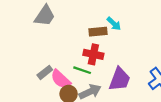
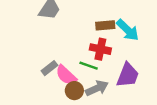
cyan arrow: (114, 24) -> (128, 30), moved, size x1.5

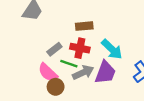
cyan arrow: (128, 30) -> (112, 49), moved
gray rectangle: (49, 68) -> (54, 49), moved
gray arrow: (97, 88) -> (83, 72), moved

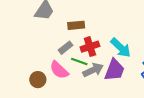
brown rectangle: (84, 26) -> (76, 25), moved
red cross: (80, 48) -> (90, 47), turned -30
brown circle: (56, 87) -> (38, 80), moved

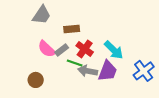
red cross: (90, 47) -> (85, 49), turned -36
pink semicircle: (59, 70) -> (47, 49), moved
gray arrow: (93, 70) -> (88, 71), turned -144

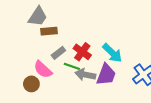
brown rectangle: (72, 29) -> (49, 31), moved
pink semicircle: (47, 49) -> (43, 69), moved

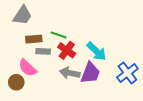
brown rectangle: (49, 31) -> (34, 39), moved
gray rectangle: (58, 53) -> (43, 51), turned 40
green line: (72, 66) -> (58, 35), moved

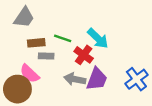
red cross: (67, 50) -> (84, 55), moved
cyan arrow: (97, 51) -> (98, 38), moved
brown circle: (16, 82) -> (17, 89), size x1.6

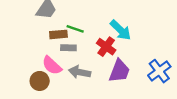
green line: (63, 38) -> (75, 29), moved
gray arrow: (75, 79) -> (80, 72), moved
brown circle: (17, 89) -> (40, 81), size x0.7

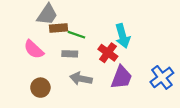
cyan arrow: (121, 30) -> (123, 36), turned 30
brown rectangle: (58, 34) -> (58, 28), moved
pink semicircle: (52, 65) -> (34, 49), moved

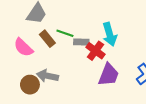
brown rectangle: (58, 28) -> (47, 39), moved, turned 56
gray rectangle: (70, 54) -> (81, 42), moved
gray arrow: (81, 79) -> (47, 76), moved

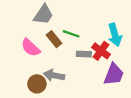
gray rectangle: (81, 42) -> (84, 54), moved

